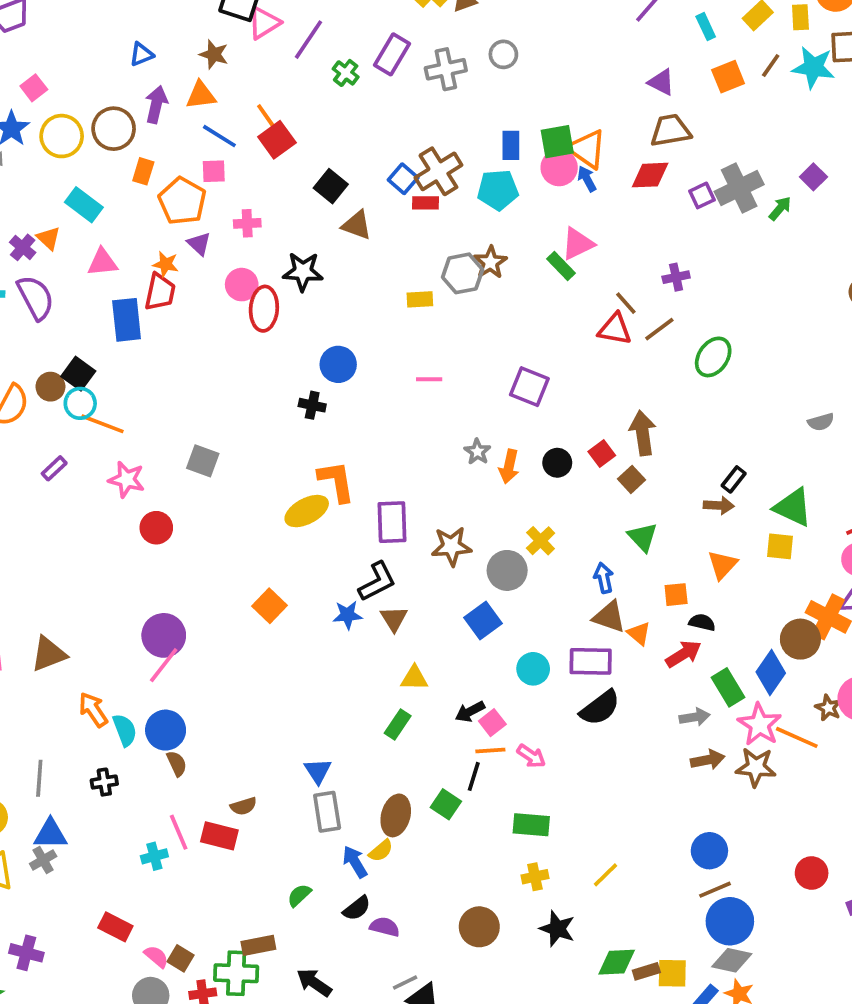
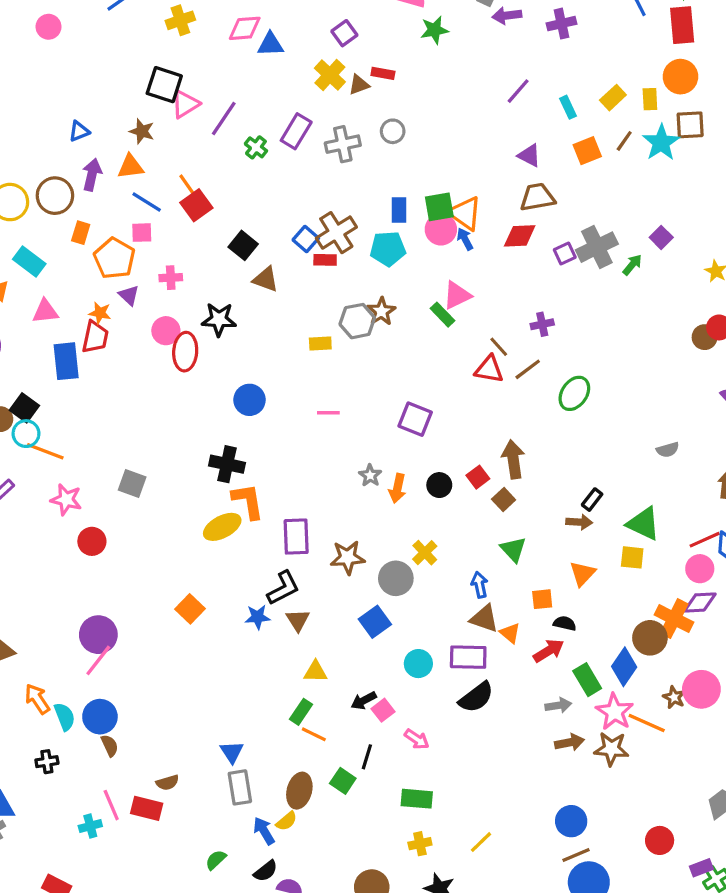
cyan star: (813, 67) -> (661, 143), turned 30
black cross: (312, 405) -> (227, 464), moved, size x1.5
orange line: (490, 750) -> (314, 734), moved, turned 30

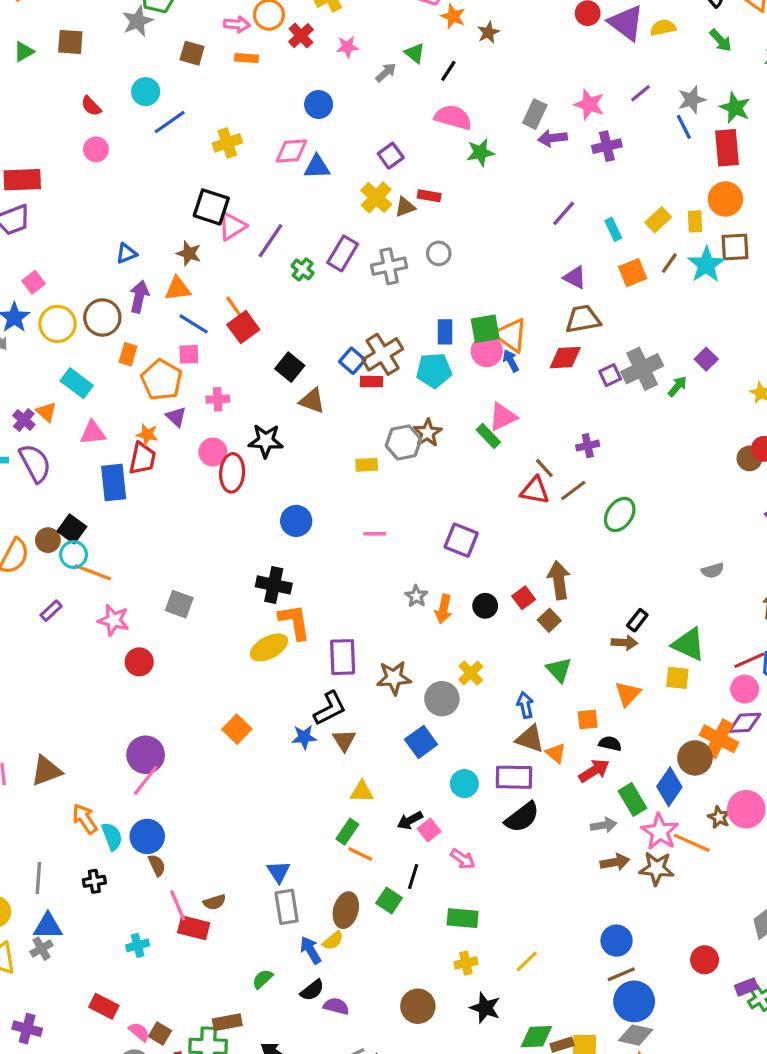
pink line: (111, 805) -> (178, 905), moved

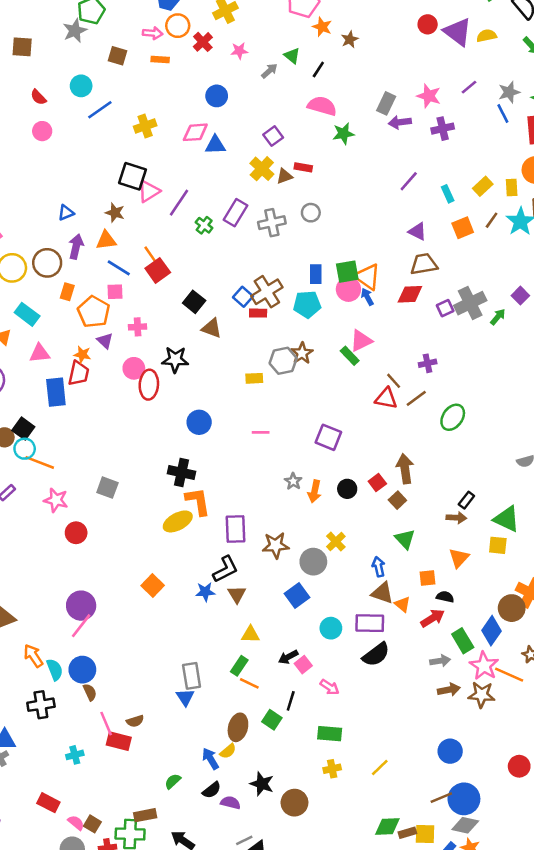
black cross: (94, 881) -> (41, 705), size x1.5
gray rectangle: (287, 907) -> (192, 676), moved
brown line: (621, 974) -> (441, 798), moved
black star: (485, 1008) -> (262, 784), moved

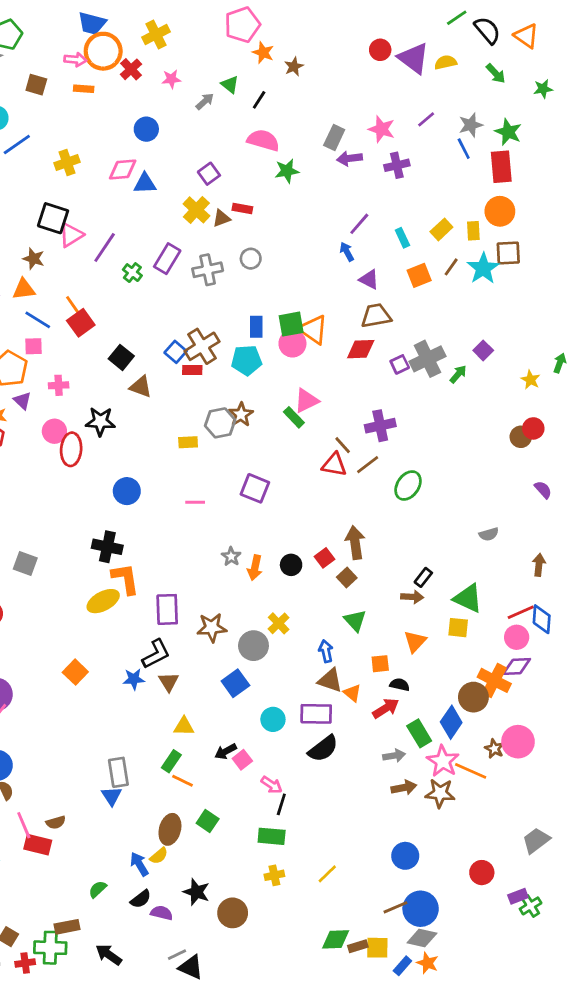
orange circle: (178, 26) -> (103, 51), size x1.4
blue arrow: (367, 297) -> (347, 252), moved
purple cross: (428, 363) -> (380, 426), size x1.5
purple square: (328, 437) -> (255, 488), moved
black line: (291, 701) -> (281, 804), moved

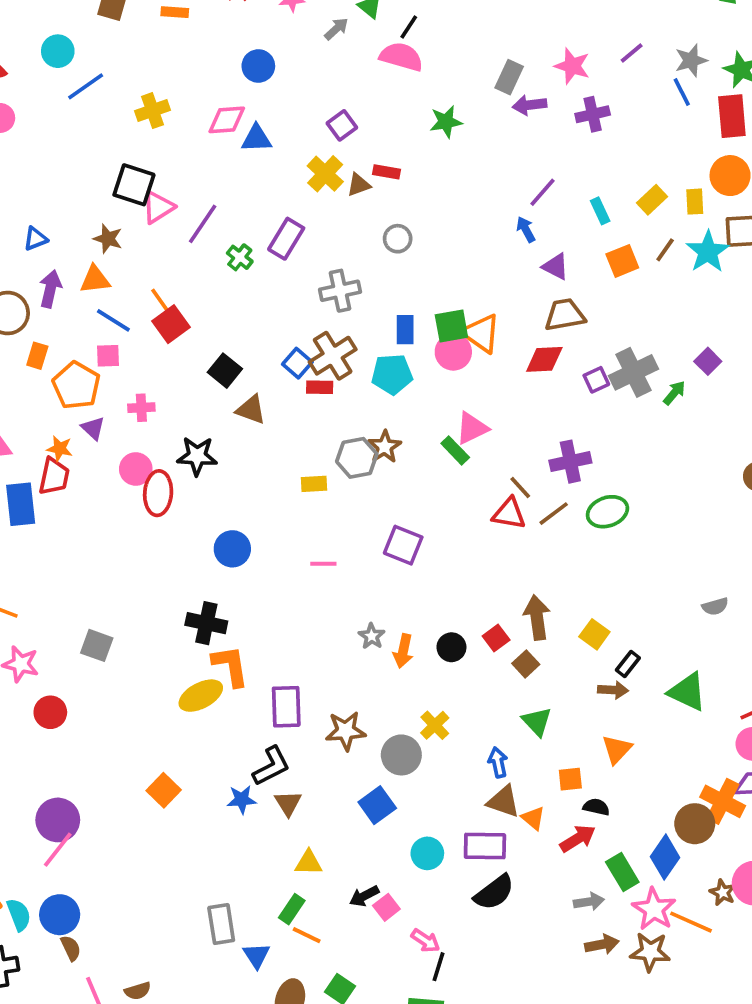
pink semicircle: (263, 140) -> (401, 57), moved
gray cross: (208, 270) -> (340, 291), moved
green ellipse: (408, 486) -> (607, 512), moved, turned 36
yellow square: (458, 628) -> (594, 634), moved, turned 30
blue triangle: (111, 796) -> (256, 956), moved

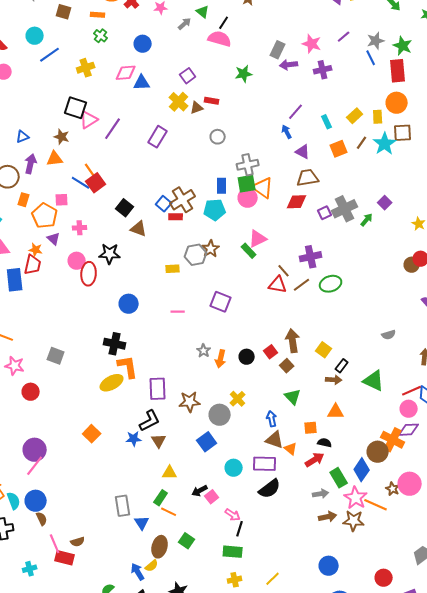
green cross: (240, 257) -> (101, 36), moved
gray cross: (340, 291) -> (248, 165), moved
blue line: (113, 320) -> (81, 183), moved
orange triangle: (617, 749) -> (336, 412), turned 48

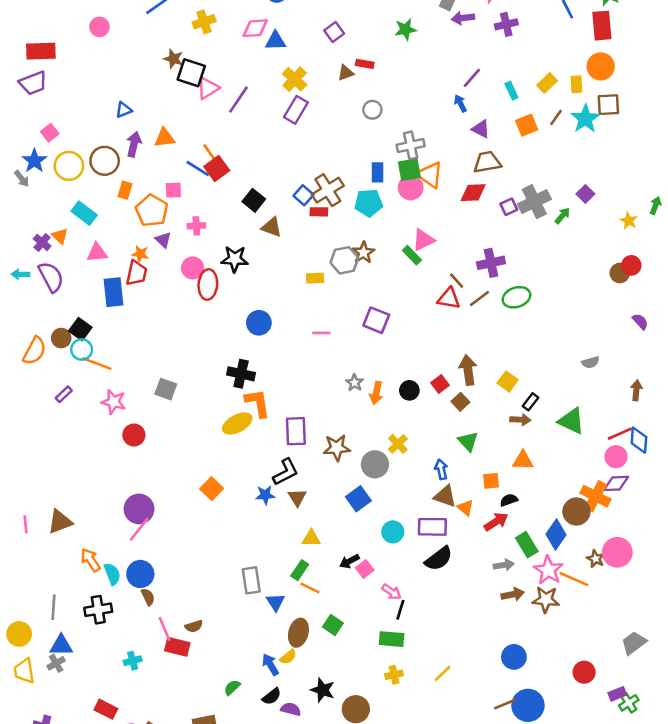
yellow cross: (179, 102) -> (295, 79), moved
brown star: (62, 137) -> (173, 59), moved
black semicircle: (325, 443) -> (509, 500), turned -32

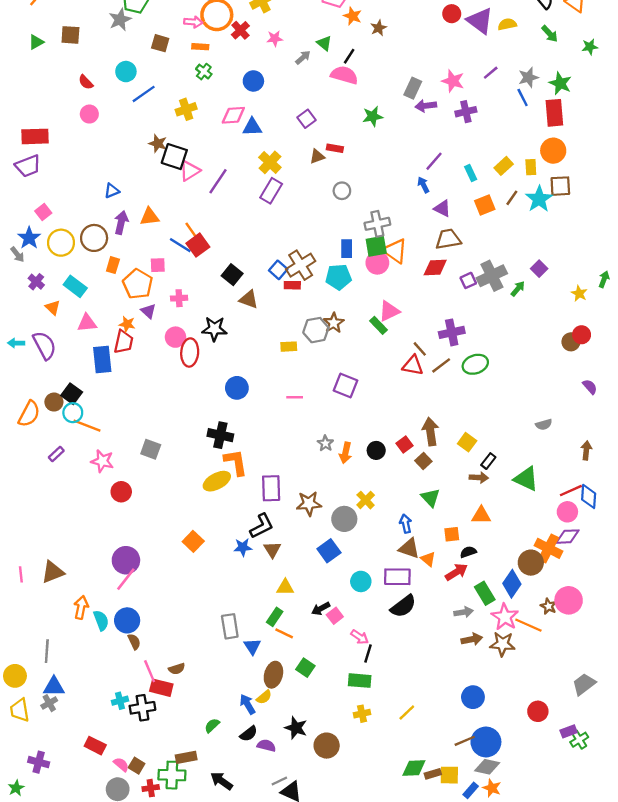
purple cross: (42, 242) -> (36, 282), moved
orange arrow: (91, 560) -> (81, 607), turned 45
black cross: (98, 610) -> (142, 708), moved

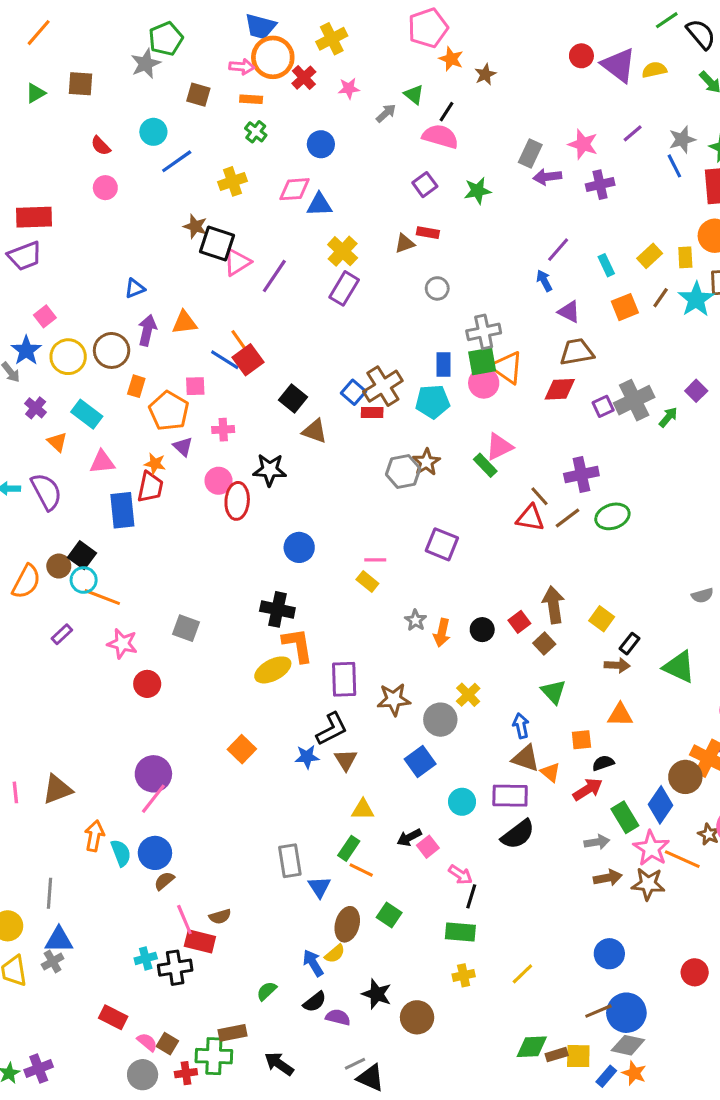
purple square: (307, 119) -> (425, 185), moved
yellow rectangle: (289, 347) -> (367, 582), moved, turned 42
brown semicircle: (134, 642) -> (164, 881), turned -105
purple cross: (39, 762) -> (39, 1068), moved, turned -36

